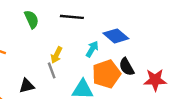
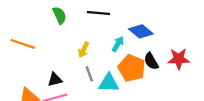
gray line: (52, 70) -> (89, 74), moved
orange pentagon: (106, 74) -> (132, 68), turned -30
red star: (155, 80) -> (179, 59), moved

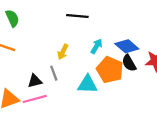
green semicircle: (59, 15) -> (12, 18), moved
blue diamond: (141, 31) -> (127, 46), moved
gray line: (89, 74) -> (54, 73), moved

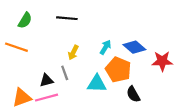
black line: (77, 16) -> (67, 18), moved
green semicircle: (12, 18) -> (25, 20), turned 56
black semicircle: (129, 63) -> (133, 94), moved

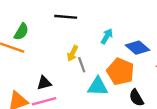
green semicircle: (25, 20) -> (21, 32), moved
cyan arrow: (105, 47) -> (107, 36), moved
gray line: (65, 73) -> (82, 65), moved

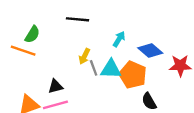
cyan triangle: (98, 86) -> (111, 69), moved

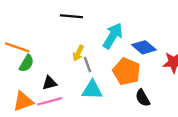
green semicircle: (32, 34) -> (27, 63), moved
cyan arrow: (119, 39) -> (113, 36), size x1.6
cyan triangle: (111, 69) -> (92, 90), moved

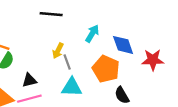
cyan arrow: (113, 36) -> (92, 34), size x0.7
blue diamond: (144, 47) -> (123, 45), turned 30

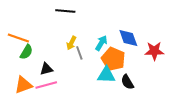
cyan arrow: (92, 34) -> (101, 43), moved
cyan triangle: (72, 87) -> (106, 75), moved

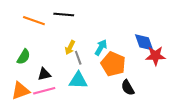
orange line: (18, 38) -> (34, 21), moved
blue diamond: (128, 38) -> (144, 42), moved
cyan triangle: (106, 75) -> (78, 80), moved

